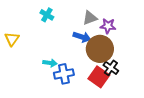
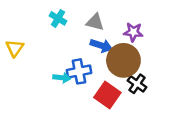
gray triangle: (90, 18) -> (95, 22), moved, turned 35
blue cross: (64, 74) -> (79, 71), moved
red square: (99, 77) -> (107, 95), moved

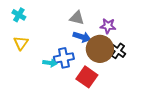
cyan cross: (58, 18) -> (19, 15), moved
yellow triangle: (15, 48) -> (21, 43), moved
black cross: (137, 84) -> (118, 51), moved

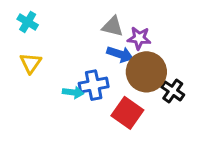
purple star: (108, 26) -> (139, 38), moved
black cross: (118, 51) -> (173, 91), moved

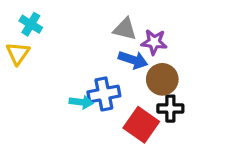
yellow triangle: (31, 63) -> (18, 53), moved
brown circle: (146, 72) -> (162, 79), size x0.7
black cross: (173, 91) -> (170, 109), moved, turned -35

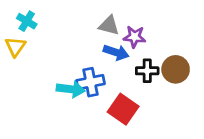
brown circle: (162, 79) -> (176, 69), moved
cyan arrow: (81, 102) -> (71, 89), size x1.4
black cross: (170, 109) -> (147, 71), moved

